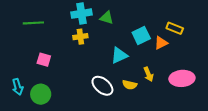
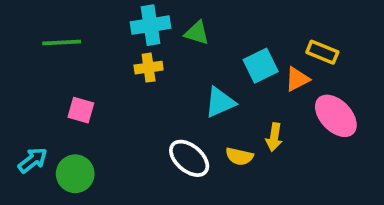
yellow arrow: (148, 74) -> (274, 137), turned 32
pink ellipse: (182, 78) -> (336, 116), moved, turned 50
cyan arrow: (18, 87) -> (33, 160), turned -112

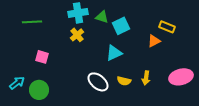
cyan square: (261, 66) -> (121, 26), moved
yellow cross: (149, 68) -> (77, 35), turned -32
pink ellipse: (336, 116) -> (181, 77), moved, turned -60
yellow arrow: (274, 137) -> (146, 78), moved

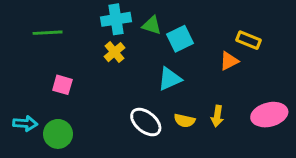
cyan arrow: (17, 83) -> (25, 124), turned 42

